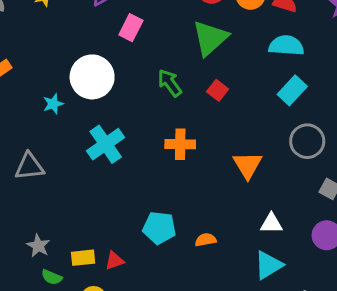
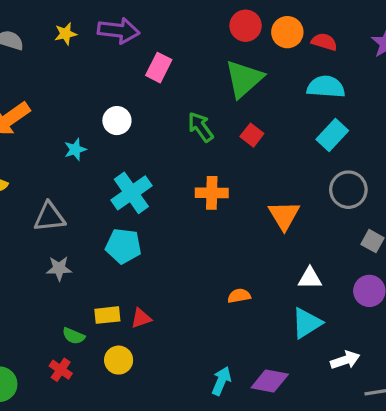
white circle: (92, 77) -> (117, 121), size x0.6
cyan pentagon: (159, 228) -> (123, 246), moved
gray star: (38, 246) -> (59, 268), moved, turned -30

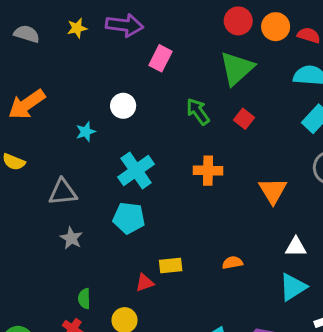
gray star: (59, 268) -> (71, 238), turned 30
yellow rectangle: (107, 315) -> (171, 265), moved
green semicircle: (74, 336) -> (84, 299), turned 66

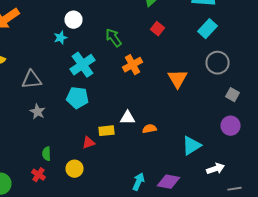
green arrow: (198, 112) -> (114, 38), moved
cyan star: (86, 132) -> (60, 38), moved
orange cross: (208, 171) -> (132, 65), turned -30
white triangle: (296, 247) -> (128, 118), moved

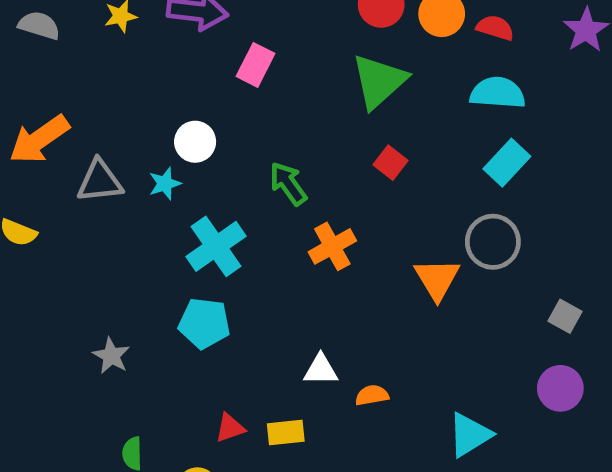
gray circle: (218, 63) -> (493, 242), moved
gray triangle: (32, 80) -> (100, 181), moved
yellow rectangle: (106, 131) -> (286, 433), moved

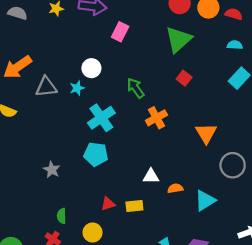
cyan semicircle: (498, 93) -> (235, 45), size x0.6
gray circle: (493, 242) -> (233, 165), moved
cyan triangle: (470, 435) -> (205, 201), moved

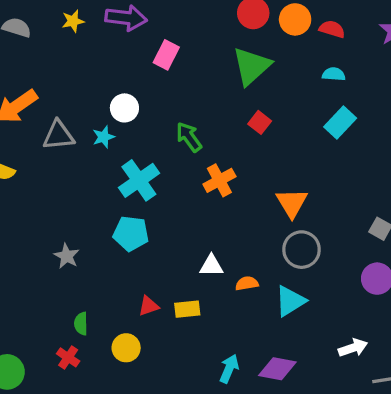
gray circle: (233, 165) -> (301, 250), moved

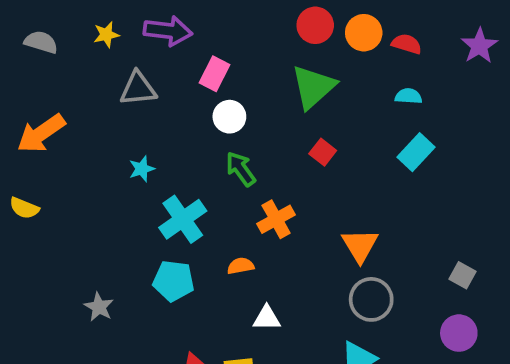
white circle: (124, 108) -> (229, 117), moved
gray triangle: (58, 135) -> (138, 89), moved
orange semicircle: (247, 283) -> (241, 266), moved

